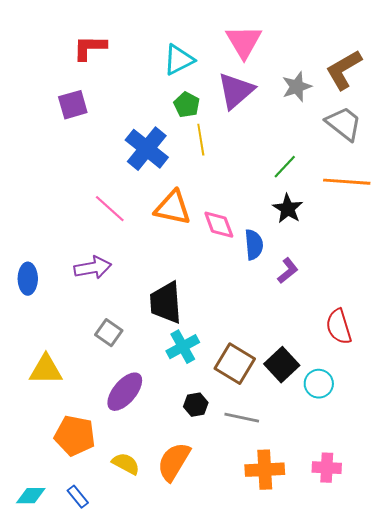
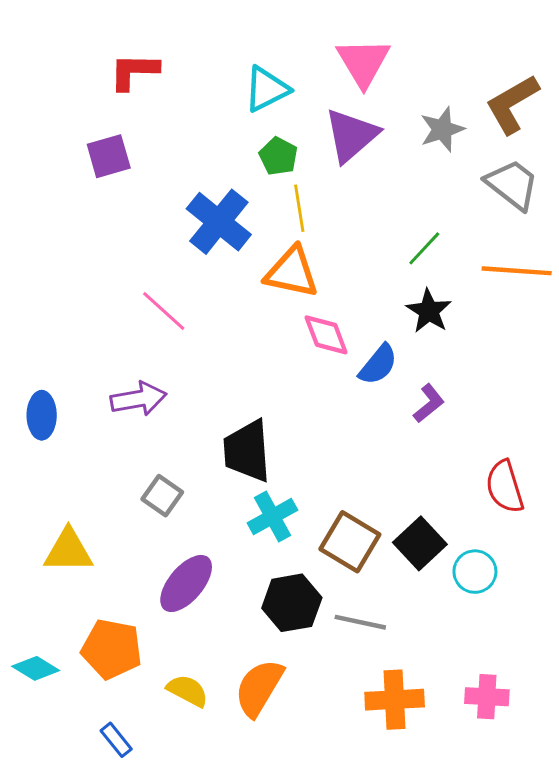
orange triangle: (173, 208) -> (292, 272), moved
blue semicircle: (254, 245) -> (378, 365), turned 44
black hexagon: (196, 405) -> (292, 603), size x1.6
cyan diamond: (31, 496) -> (36, 668), moved, turned 32

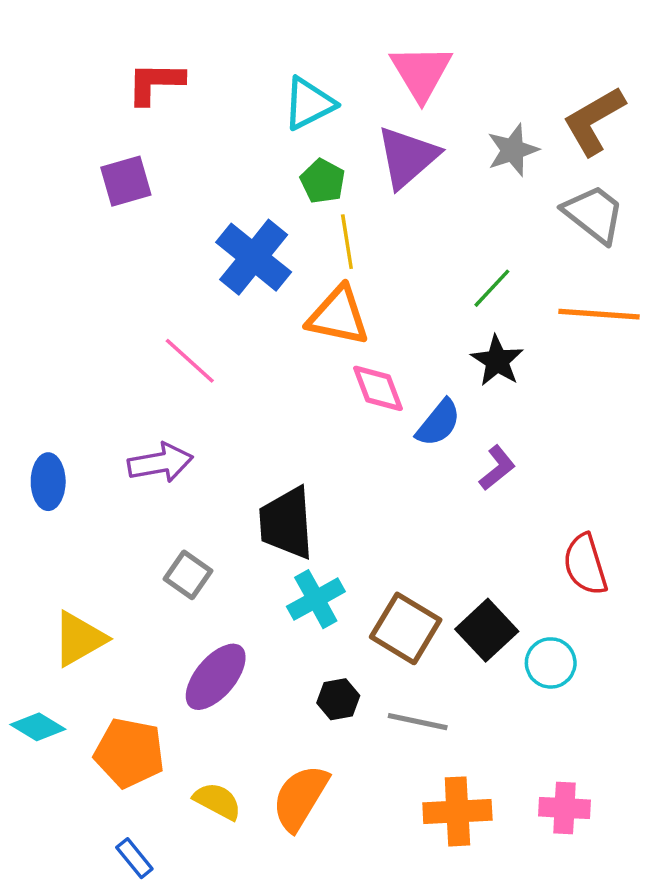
yellow triangle: (68, 551) -> (79, 639), turned -30
black hexagon: (292, 603) -> (338, 699), size x0.6
cyan diamond: (36, 668) -> (38, 727), moved

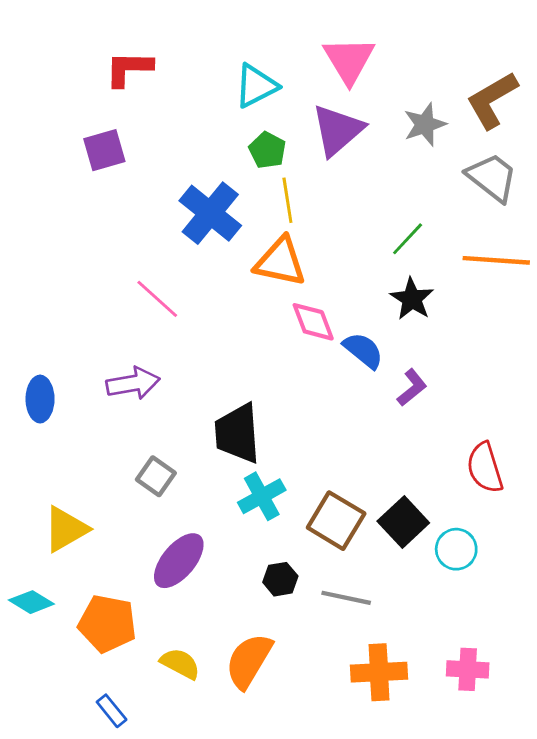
blue semicircle: (438, 423) -> (363, 350), turned -90

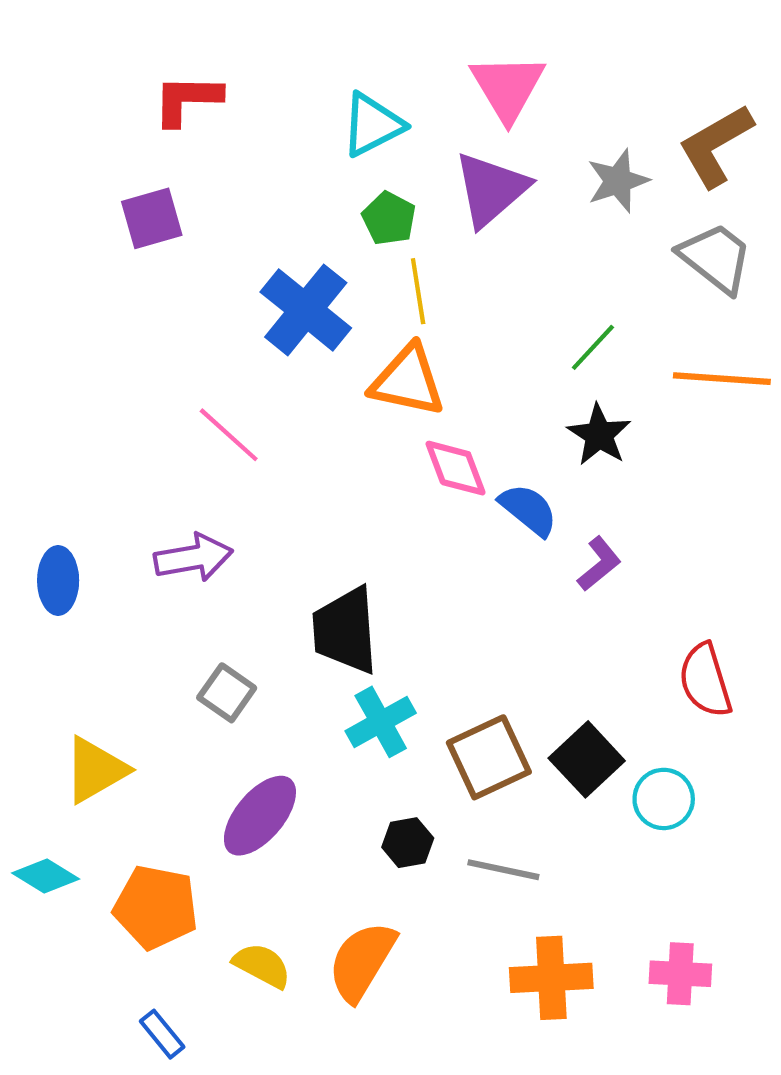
brown square: (336, 521) -> (489, 757), turned 34

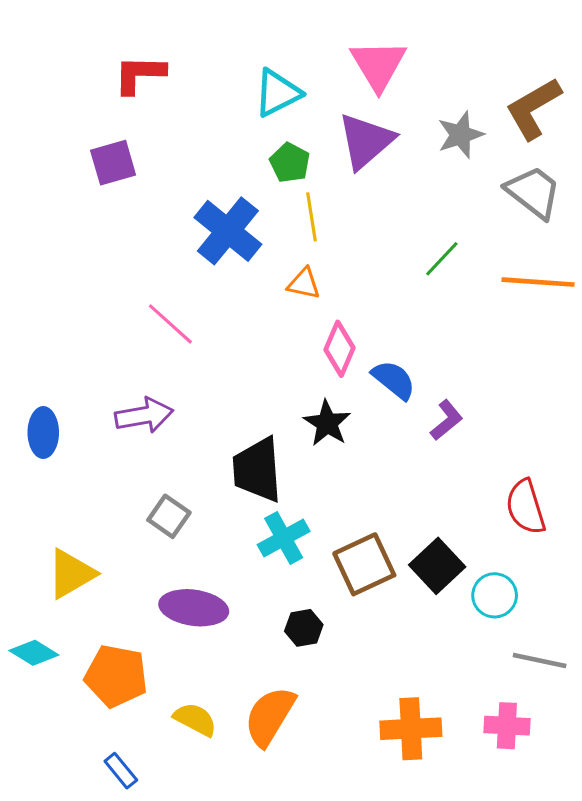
orange triangle: (408, 381) -> (304, 284), size x0.6
black star: (599, 435) -> (327, 423), moved
pink diamond: (456, 468) -> (339, 349), turned 44
purple ellipse: (260, 816) -> (194, 608), turned 58
gray line: (503, 870) -> (540, 660), moved

